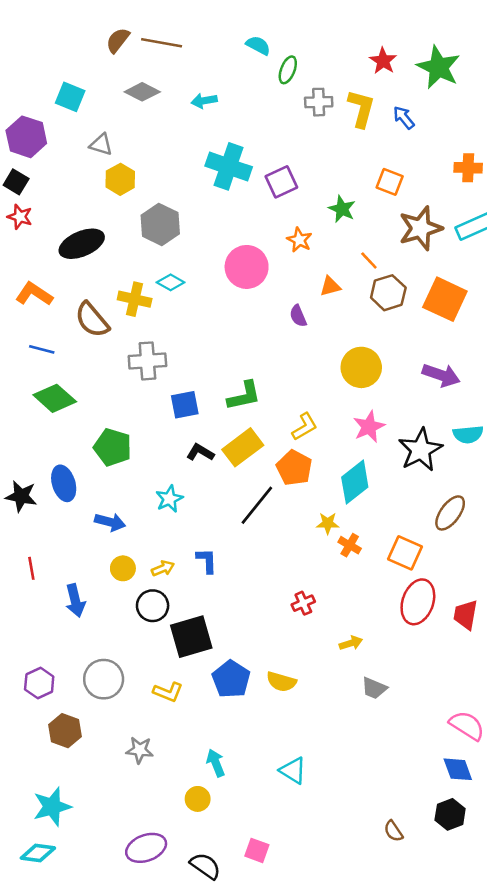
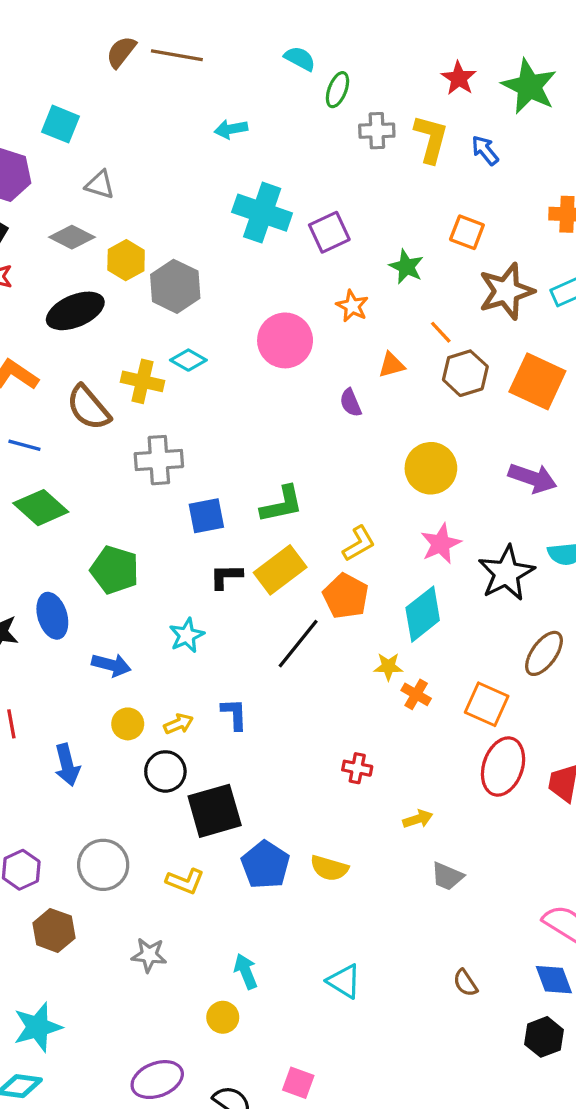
gray diamond: (142, 92) -> (72, 237), moved
yellow hexagon: (120, 179) -> (126, 260), moved
black L-shape: (200, 452) -> (226, 576), turned -32
red cross: (303, 603) -> (357, 768), turned 35
brown semicircle: (393, 831) -> (465, 983), moved

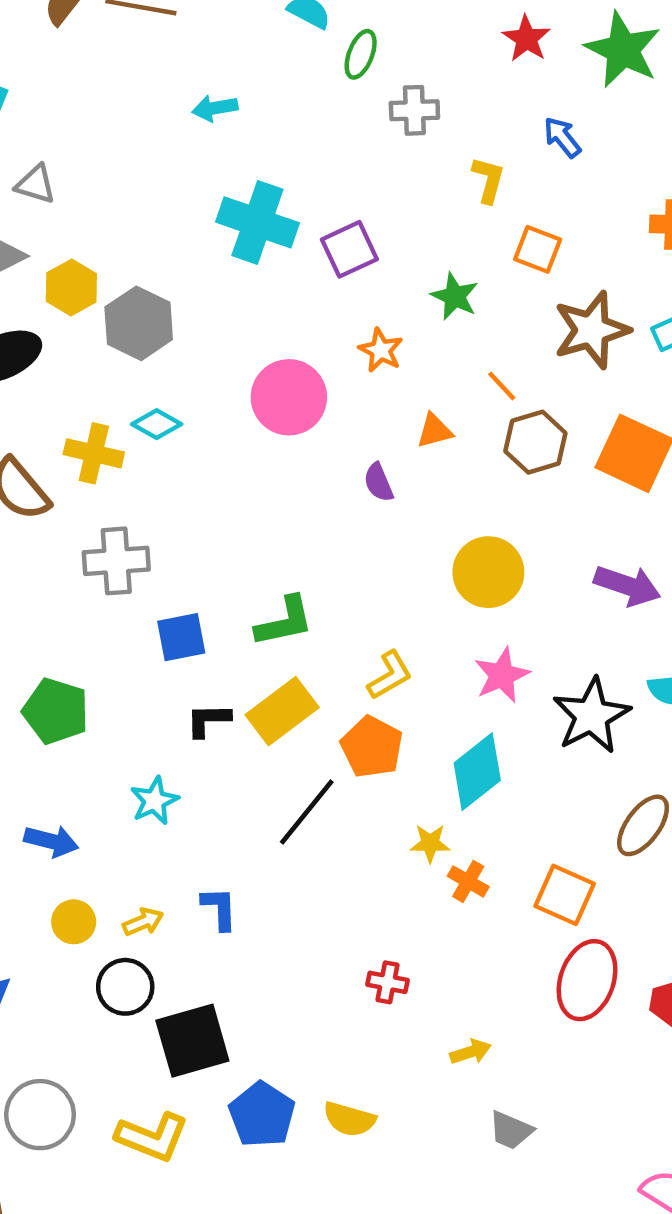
yellow L-shape: (431, 139) -> (488, 180), moved, size x0.7
yellow L-shape: (185, 881) -> (152, 1137), size x1.4

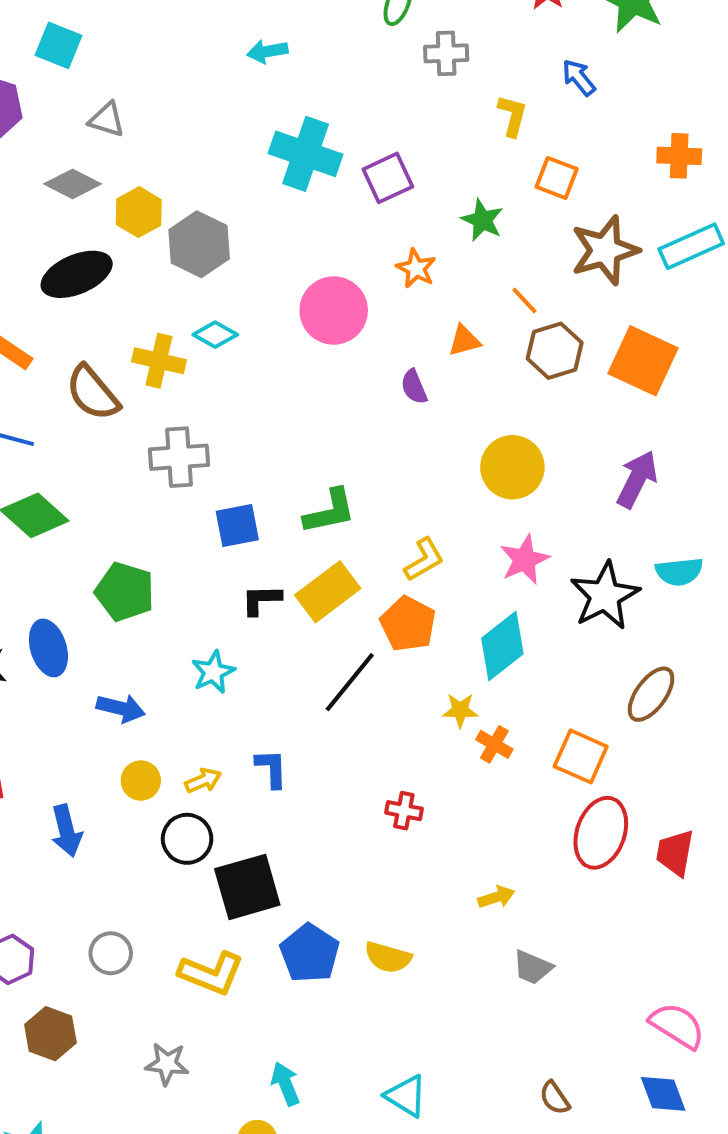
purple arrow: (627, 586) -> (637, 479), turned -82
red cross: (387, 982) -> (404, 811), moved
gray circle: (40, 1115) -> (111, 953), size x0.7

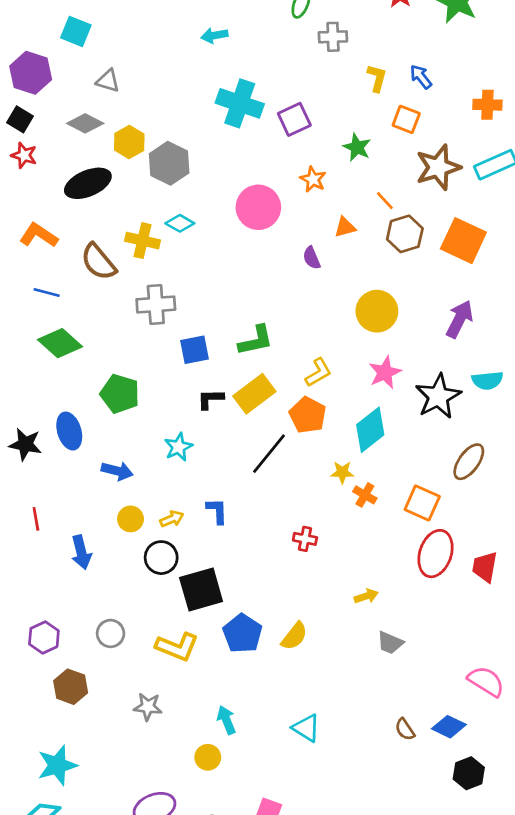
blue arrow: (579, 78) -> (421, 77), moved
yellow semicircle: (388, 957) -> (294, 636), turned -68
blue diamond: (663, 1094) -> (449, 727), moved, turned -44

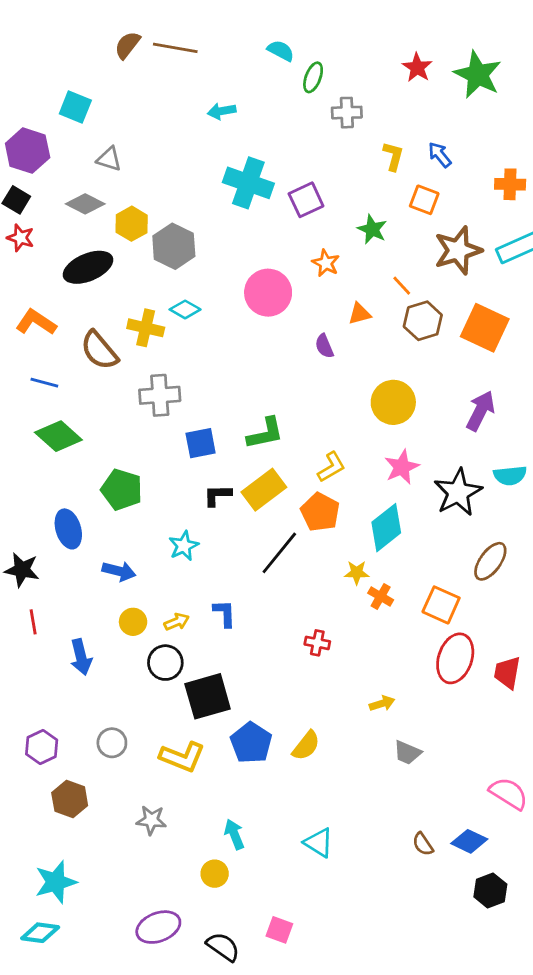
black star: (25, 444) -> (22, 570), moved

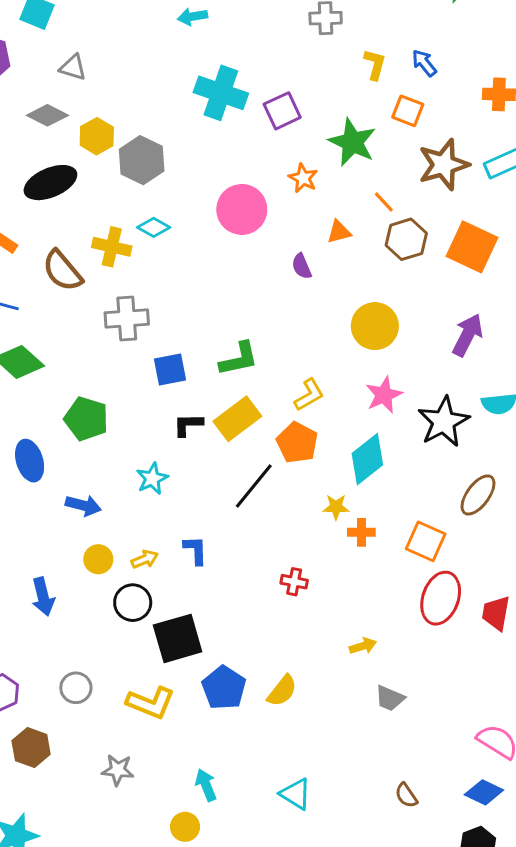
green star: (372, 229) -> (352, 142), size x1.5
orange cross: (381, 596) -> (361, 532), turned -30
blue diamond: (469, 841) -> (484, 792), moved

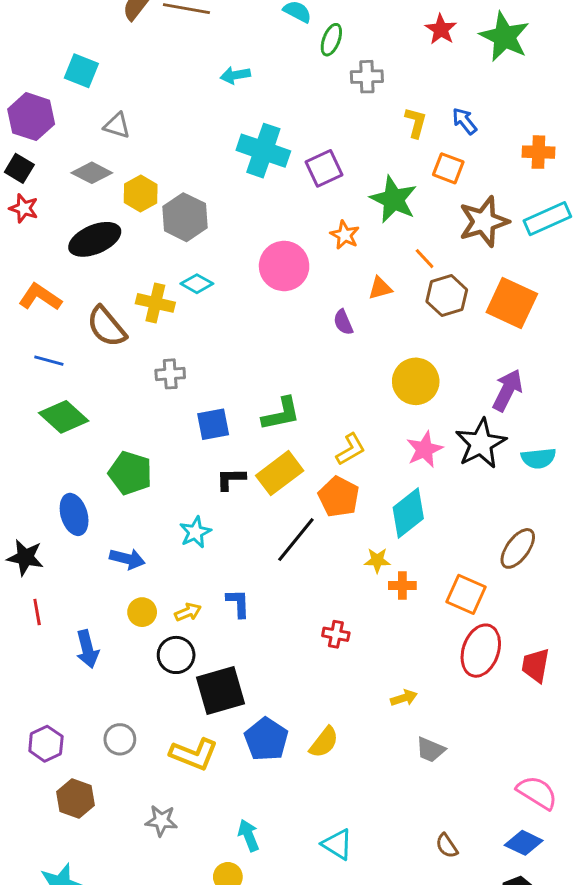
gray cross: (127, 319) -> (170, 374), size x0.7
black star: (444, 422) -> (481, 443), moved

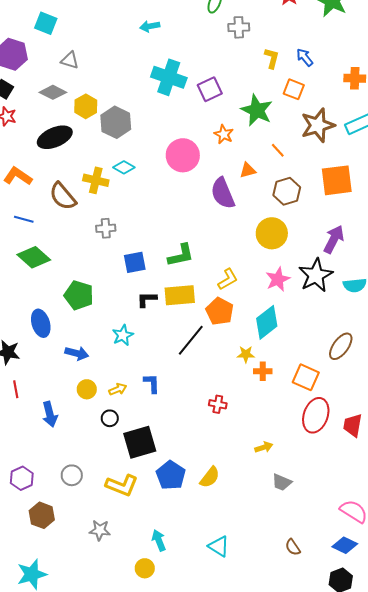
brown hexagon: (447, 296) -> (287, 191), moved
orange square: (512, 303) -> (337, 180), turned -32
purple semicircle: (343, 322) -> (223, 193), size x1.8
yellow rectangle: (280, 473) -> (180, 295), turned 32
black circle: (176, 655) -> (110, 418), size x0.7

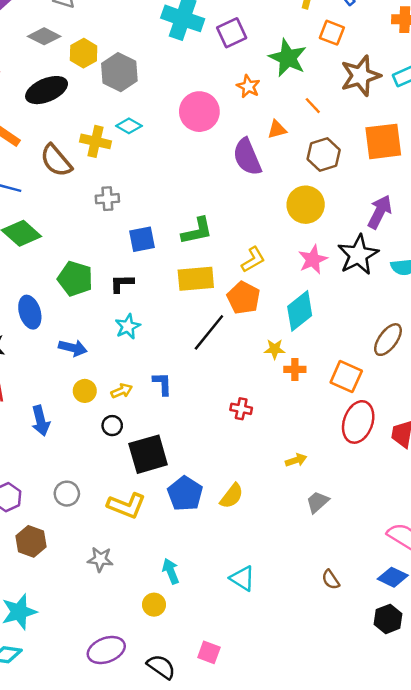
black L-shape: (147, 299) -> (122, 283), moved
gray trapezoid: (282, 482) -> (318, 502), turned 115

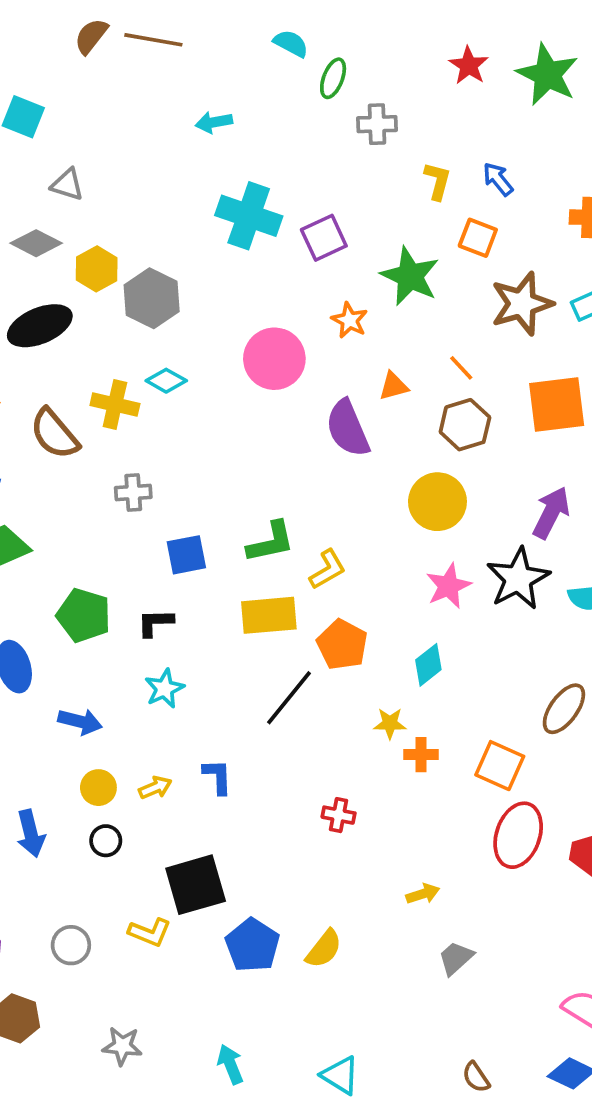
orange line: (313, 106) -> (461, 368), moved
yellow L-shape: (253, 260) -> (328, 569), moved
cyan diamond: (300, 311) -> (428, 665), size x0.7
black circle: (112, 426) -> (106, 841), moved
yellow L-shape: (127, 506) -> (150, 932), moved, size x0.7

